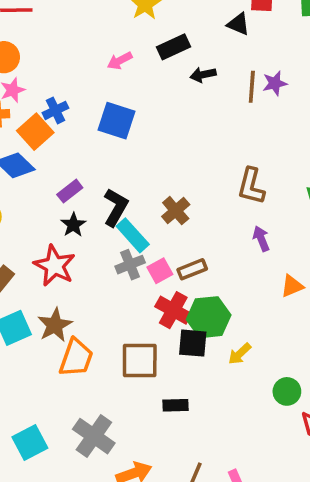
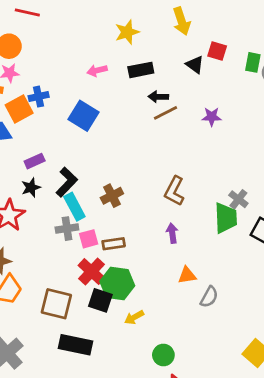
brown line: (252, 87) -> (165, 113), moved, turned 45
black rectangle: (176, 405) -> (75, 345), size x1.6

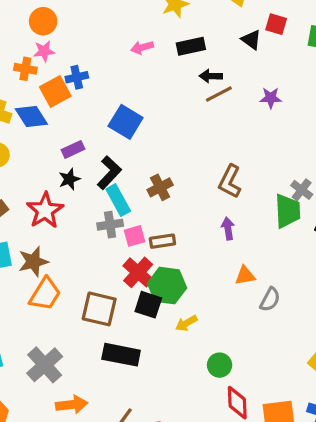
blue square: (83, 116) -> (126, 122), moved

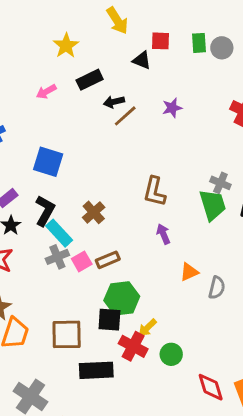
red cross: (138, 272) -> (133, 346), moved
green circle: (220, 365) -> (171, 354), moved

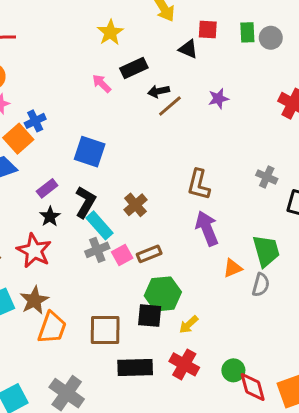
pink arrow: (46, 92) -> (102, 84), moved, turned 72
green trapezoid: (213, 205) -> (266, 251), moved
purple arrow: (163, 234) -> (207, 228), size x1.6
red cross: (133, 346) -> (184, 364), moved
green circle: (171, 354) -> (233, 370), moved

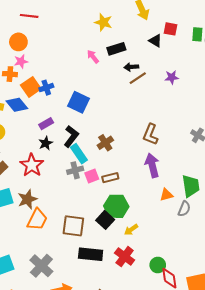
yellow star: (110, 32) -> (103, 22), turned -30
blue cross: (35, 121) -> (46, 88), moved
black square: (150, 316) -> (105, 220), turned 30

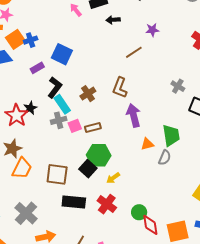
brown line: (138, 78) -> (134, 52), moved
purple rectangle: (46, 124) -> (37, 68), moved
brown L-shape: (150, 134) -> (120, 88), moved
black star: (46, 143) -> (30, 108), moved

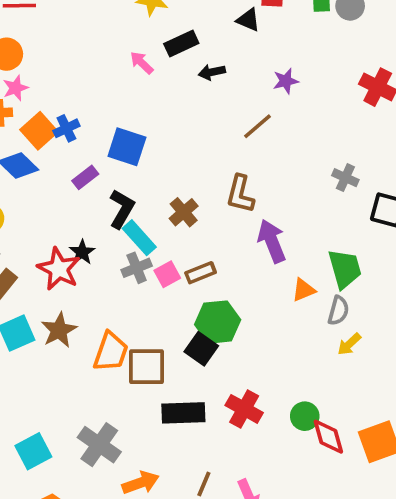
orange trapezoid: (22, 168) -> (111, 352), moved
yellow arrow: (113, 178) -> (349, 344), moved

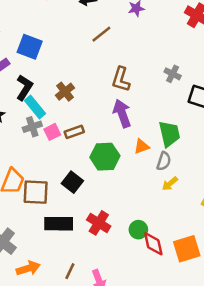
brown line: (257, 126) -> (101, 34), moved
brown L-shape: (240, 194) -> (121, 79), moved
green hexagon: (218, 322) -> (105, 157), moved

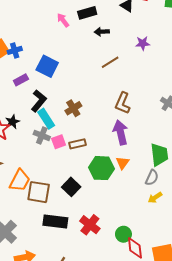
gray cross: (32, 127) -> (42, 135), turned 35
orange triangle: (142, 147) -> (123, 163), moved, turned -40

